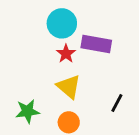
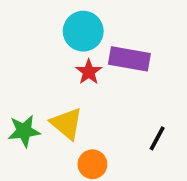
yellow triangle: (69, 87) -> (67, 124), moved
green star: (27, 111) -> (24, 131), moved

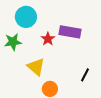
cyan circle: (83, 31) -> (26, 17), moved
green star: (24, 131) -> (13, 42), moved

